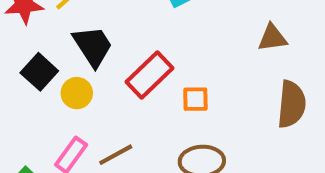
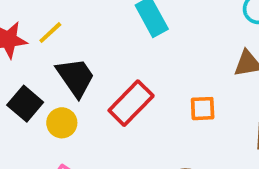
orange square: (195, 99) -> (203, 109), moved

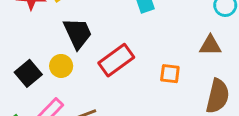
black square: (25, 104) -> (28, 73), moved

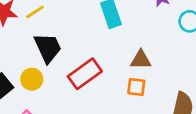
brown triangle: (210, 45) -> (141, 60), moved

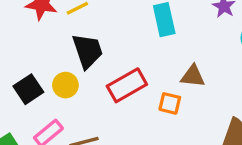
orange square: (136, 87) -> (170, 103), moved

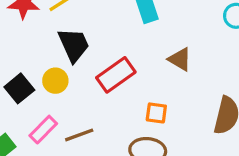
brown triangle: (193, 76) -> (180, 59), turned 30
orange square: (170, 103) -> (156, 113), moved

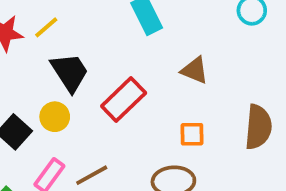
orange square: (156, 113) -> (192, 134), moved

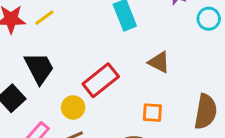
black trapezoid: (70, 72) -> (39, 68), moved
yellow circle: (55, 117) -> (73, 107), moved

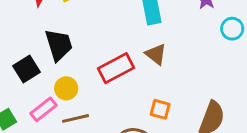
brown triangle: (159, 62) -> (156, 54), moved
yellow circle: (73, 107) -> (66, 88), moved

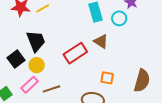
cyan circle: (232, 29) -> (119, 18), moved
yellow circle: (66, 88) -> (37, 65), moved

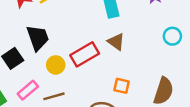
cyan circle: (119, 18) -> (172, 36), moved
yellow circle: (37, 65) -> (56, 65), moved

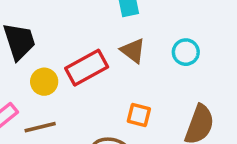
cyan circle: (172, 36) -> (186, 52), moved

